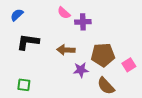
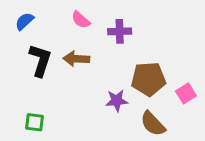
pink semicircle: (64, 13) -> (81, 20), moved
black L-shape: (28, 42) -> (40, 60), turned 100
brown arrow: (66, 50) -> (76, 59), moved

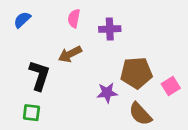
pink semicircle: (81, 20) -> (74, 18), turned 60
brown arrow: (76, 59) -> (70, 54), turned -30
black L-shape: (40, 60) -> (39, 75), moved

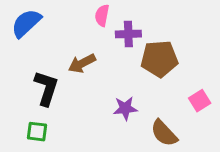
pink semicircle: (74, 18) -> (102, 15), moved
blue semicircle: (22, 20) -> (26, 23), size x1.5
brown pentagon: (136, 73) -> (159, 59), moved

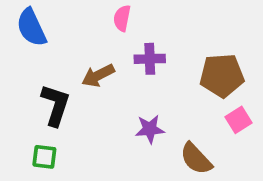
blue semicircle: (26, 23) -> (31, 27), turned -72
purple cross: (128, 34) -> (150, 59), moved
brown pentagon: (159, 59) -> (222, 75), moved

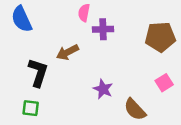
purple cross: (150, 59) -> (103, 29), moved
brown pentagon: (222, 75) -> (160, 37), moved
purple star: (150, 129) -> (103, 89), turned 30

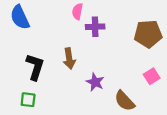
brown arrow: (67, 52) -> (69, 59), moved, turned -72

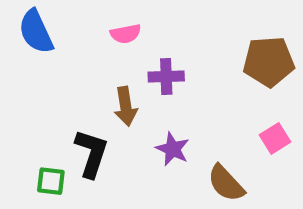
pink semicircle: (77, 11) -> (126, 34), moved, turned -112
purple cross: (95, 27) -> (166, 76), moved
black L-shape: (35, 67) -> (91, 153), moved

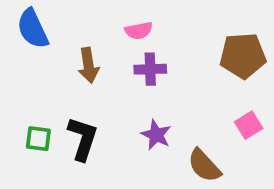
pink semicircle: (126, 34) -> (139, 31), moved
brown arrow: (126, 106) -> (89, 65), moved
green square: (51, 181) -> (38, 139), moved

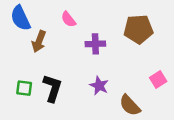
pink semicircle: (139, 31) -> (68, 19), moved, turned 63
brown pentagon: (243, 56) -> (138, 29), moved
brown arrow: (89, 65) -> (39, 41), moved, turned 30

